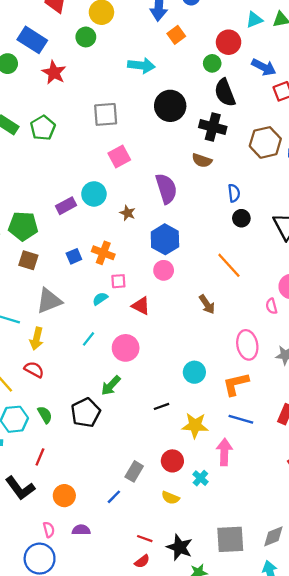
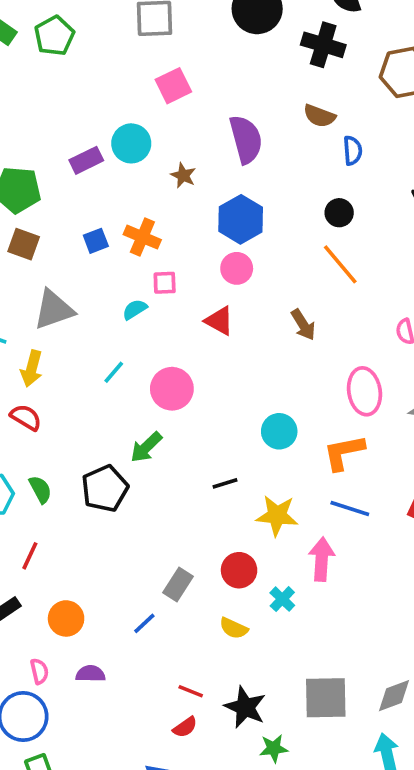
brown semicircle: (202, 160) -> (319, 116), moved
black circle: (241, 218) -> (339, 213), moved
red triangle: (141, 306) -> (219, 321), moved

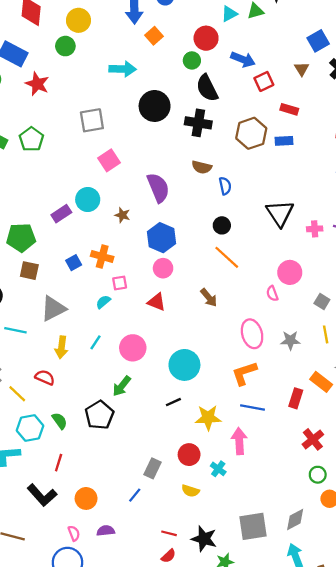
yellow arrow: (32, 369) -> (61, 347), moved
cyan circle: (279, 431) -> (184, 365), moved, size x1.4

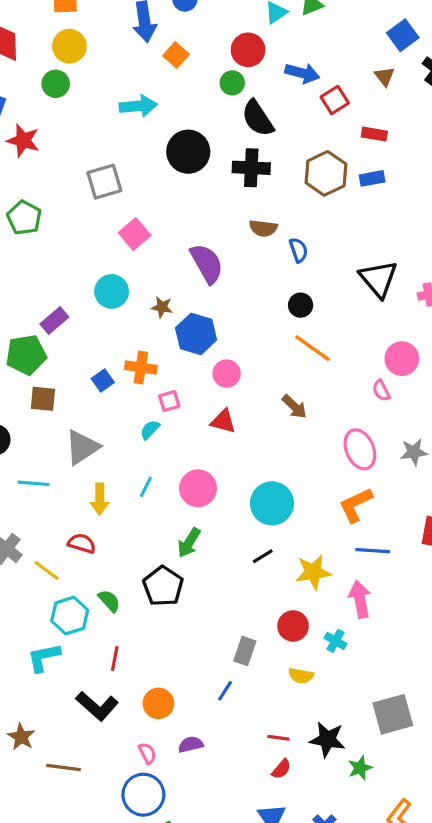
purple rectangle: (61, 214) -> (54, 320), moved
blue hexagon: (162, 238) -> (196, 334), moved

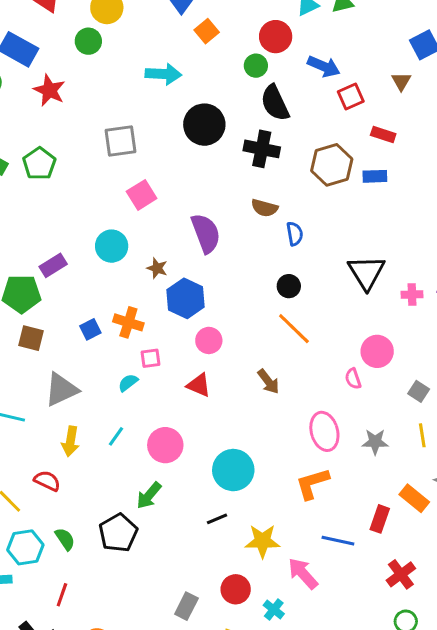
blue line: (373, 551) -> (338, 541), moved
pink arrow: (360, 599) -> (303, 573), turned -40

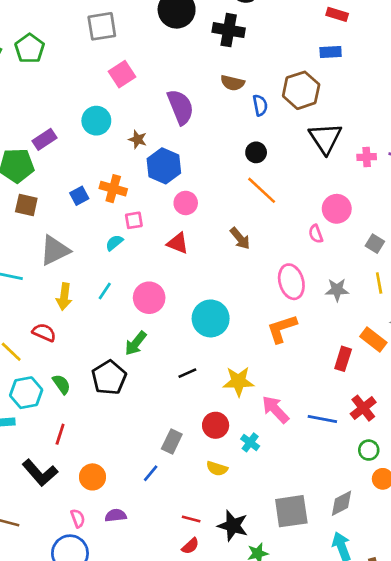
brown hexagon: (332, 165) -> (301, 90), moved
black line: (217, 519) -> (187, 373), moved
blue line: (338, 541) -> (322, 419), moved

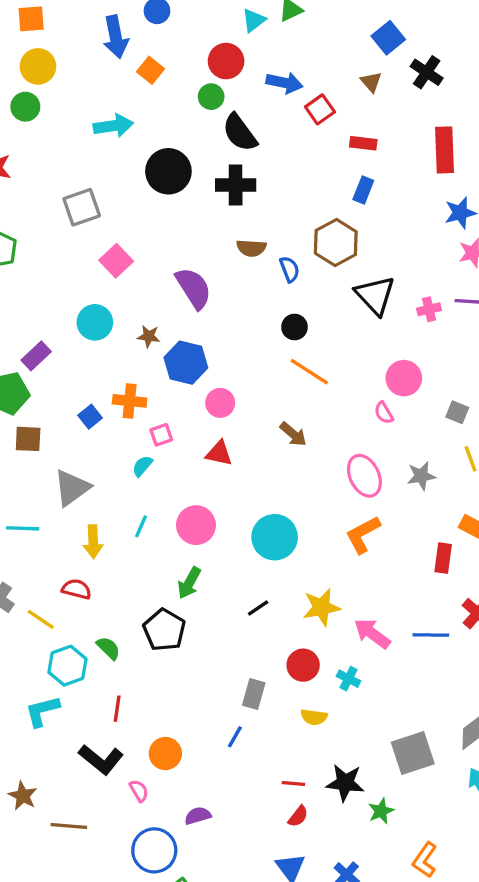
blue rectangle: (331, 52) -> (363, 190), turned -55
purple semicircle: (116, 515) -> (198, 816), moved
pink semicircle: (78, 518) -> (139, 791), moved

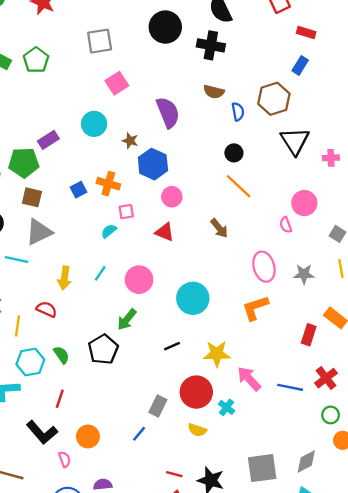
gray triangle: (72, 488) -> (39, 232), moved
yellow line: (41, 619) -> (18, 326), turned 54
red circle: (303, 665) -> (196, 392), size x1.4

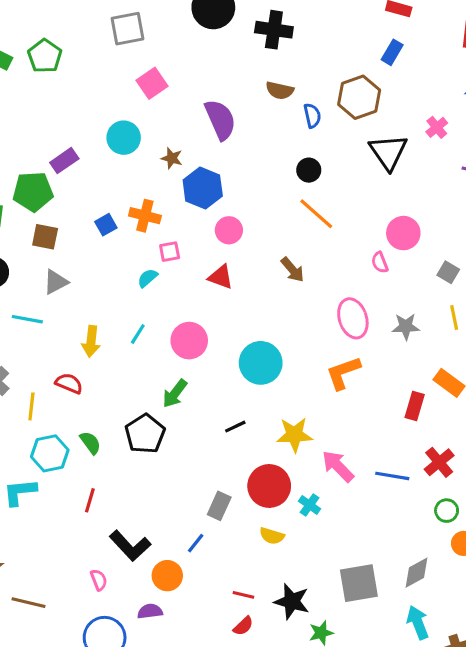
pink cross: (331, 158) -> (437, 127), moved, turned -35
gray triangle: (39, 232) -> (56, 282), size x0.7
black L-shape: (42, 432) -> (130, 546), moved
orange circle: (88, 436) -> (167, 576), moved

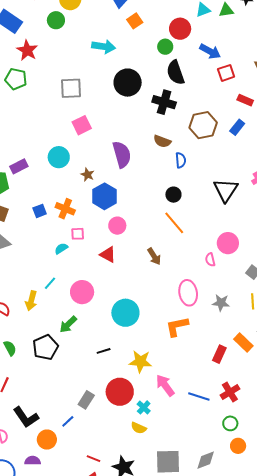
green pentagon: (45, 56) -> (16, 79), moved, turned -30
brown hexagon: (359, 97) -> (203, 125), moved
yellow arrow: (91, 341) -> (31, 301), moved
yellow semicircle: (272, 536) -> (139, 428), moved

